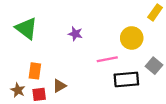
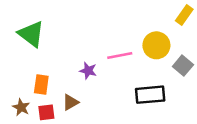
purple star: (75, 34) -> (88, 71), moved
pink line: (107, 59) -> (120, 55), moved
gray square: (154, 66) -> (183, 66), moved

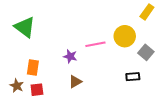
black rectangle: (150, 95) -> (133, 77), moved, size x0.6
brown triangle: (70, 102) -> (75, 82), moved

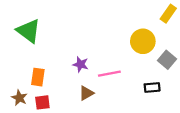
pink line: (95, 44) -> (109, 74), moved

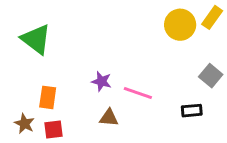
yellow circle: (143, 41) -> (180, 25), moved
pink line: (109, 74) -> (138, 93), turned 30
brown triangle: (86, 93) -> (109, 118), turned 35

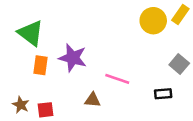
purple star: (102, 81) -> (73, 58), moved, size x1.6
orange rectangle: (48, 97) -> (41, 65), moved

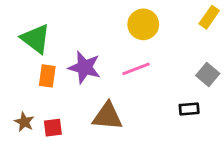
yellow circle: (153, 21) -> (143, 24), moved
pink line: (117, 79) -> (136, 69), moved, turned -40
brown triangle: (93, 100) -> (107, 116), size x1.6

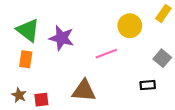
yellow circle: (143, 24) -> (130, 26), moved
purple star: (84, 67) -> (62, 38), moved
orange rectangle: (47, 76) -> (26, 59), moved

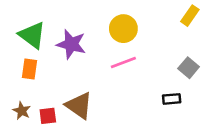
yellow circle: (130, 26) -> (123, 29), moved
brown triangle: (84, 91) -> (79, 105), moved, turned 30

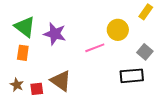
yellow circle: (123, 29) -> (118, 30), moved
black rectangle: (172, 99) -> (132, 76), size x1.6

